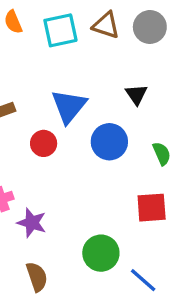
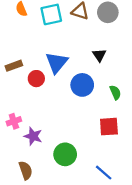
red circle: (44, 143) -> (36, 79), moved
green circle: (101, 253) -> (65, 154), moved
brown semicircle: (37, 277) -> (26, 170), moved

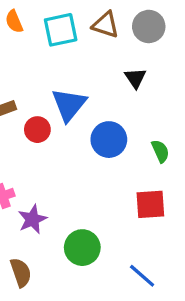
black triangle: (99, 55) -> (135, 78), moved
purple star: (33, 136) -> (32, 219), turned 30

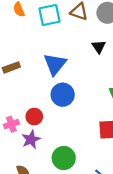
red circle: (37, 130) -> (34, 117), moved
blue circle: (109, 140) -> (63, 95), moved

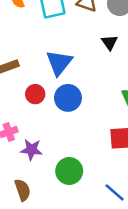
red circle: (34, 117) -> (35, 94), moved
purple star: (31, 139) -> (31, 150), turned 30

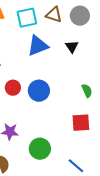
blue triangle: (59, 63) -> (38, 46), moved, turned 30

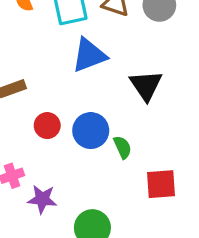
black triangle: (72, 47) -> (146, 85), moved, size x1.5
green semicircle: (87, 91) -> (123, 147), moved

